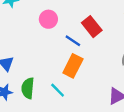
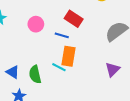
green semicircle: (28, 88) -> (35, 74), moved
cyan line: (58, 90) -> (59, 67), moved

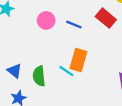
red rectangle: (74, 19) -> (106, 18), moved
blue line: (62, 35) -> (74, 25), moved

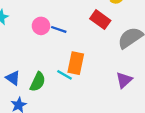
blue line: (74, 25) -> (59, 29), moved
green semicircle: (39, 76) -> (38, 82), turned -144

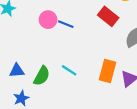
orange rectangle: (76, 63) -> (108, 71), moved
blue triangle: (13, 78) -> (17, 71), turned -42

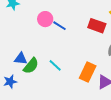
red rectangle: (108, 16) -> (97, 26), turned -30
blue triangle: (17, 71) -> (21, 59), moved

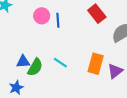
blue line: (60, 26) -> (58, 20), turned 64
red rectangle: (97, 26) -> (97, 14), turned 42

